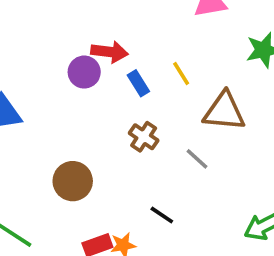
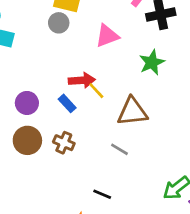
red arrow: (109, 52) -> (82, 80), moved
brown cross: (144, 137) -> (64, 143), moved
brown circle: (73, 181) -> (27, 140), moved

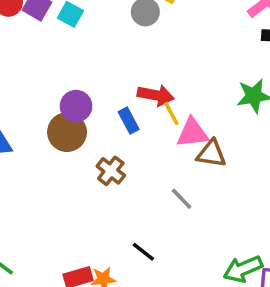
pink triangle: (107, 36) -> (192, 133), moved
brown triangle: (132, 112) -> (211, 154), size x0.7
brown circle: (27, 140) -> (67, 132), moved

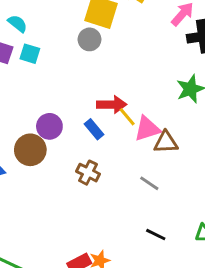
brown circle: (67, 132) -> (30, 150), moved
black line: (143, 252) -> (156, 235), moved

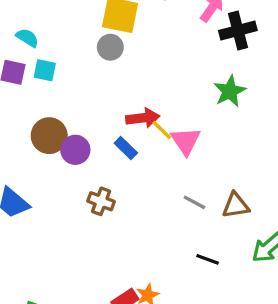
pink triangle: (147, 129) -> (186, 141), turned -40
brown triangle: (166, 142) -> (236, 205), moved
brown circle: (30, 150) -> (49, 136), moved
brown cross: (88, 173) -> (101, 201), moved

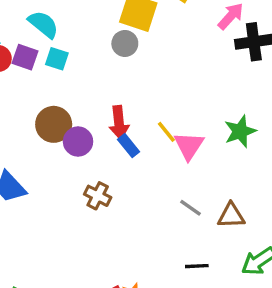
cyan semicircle: (27, 38) -> (43, 24), size x1.4
green star: (230, 91) -> (240, 131), moved
red arrow: (143, 118) -> (119, 123), moved, turned 84
black line: (208, 259) -> (197, 266), turned -30

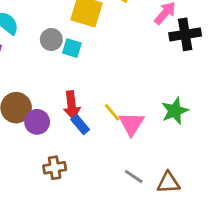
gray circle: (125, 43) -> (51, 40), moved
cyan square: (57, 59) -> (72, 48), moved
brown cross: (98, 196) -> (55, 168), turned -35

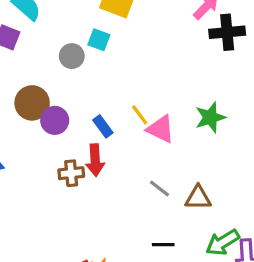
gray circle: (51, 40) -> (72, 56), moved
red arrow: (72, 105) -> (95, 160), moved
pink triangle: (131, 124) -> (161, 129), turned -40

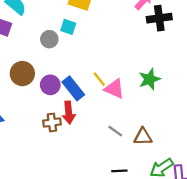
purple circle: (55, 120) -> (50, 85), moved
blue rectangle: (103, 126) -> (73, 88), size x1.5

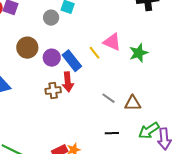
pink triangle: (114, 89) -> (112, 42), moved

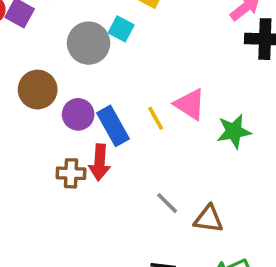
gray circle: (51, 18) -> (89, 43), size x1.5

